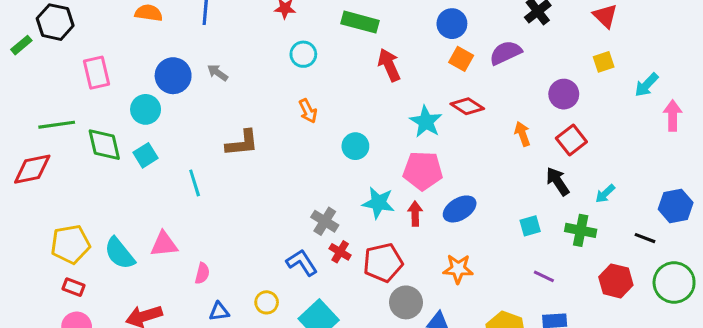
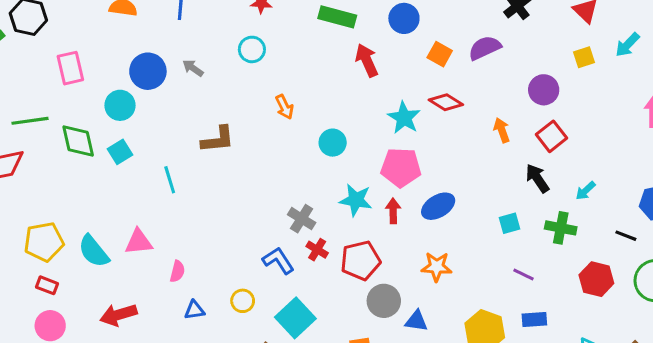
blue circle: (452, 24) -> (404, 18), moved
cyan circle: (303, 54) -> (252, 49), moved
cyan arrow: (647, 85) -> (627, 45), moved

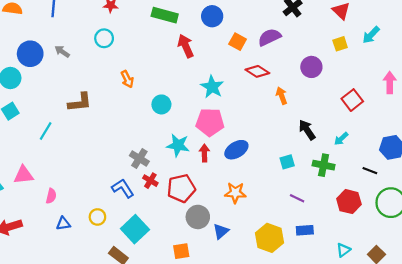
red diamond: (446, 102) -> (257, 71), moved
red square: (551, 136) -> (352, 100), moved
cyan line: (170, 180) -> (46, 131), turned 48
blue triangle: (416, 321) -> (221, 231), turned -49

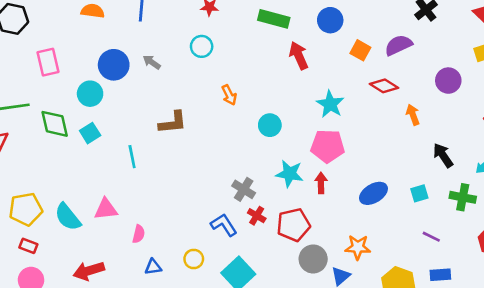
cyan line: (46, 131) -> (132, 157), turned -42
blue ellipse: (236, 150) -> (373, 193), moved
orange star: (235, 193) -> (358, 247), moved

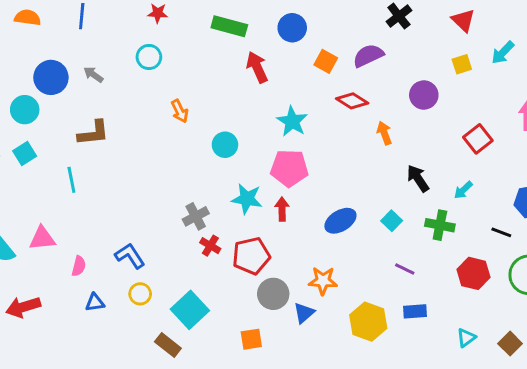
brown L-shape: (173, 123) -> (93, 133), moved
gray cross: (244, 189) -> (196, 216), turned 30
cyan square: (419, 193) -> (392, 221), turned -30
blue L-shape: (224, 225) -> (130, 256), moved

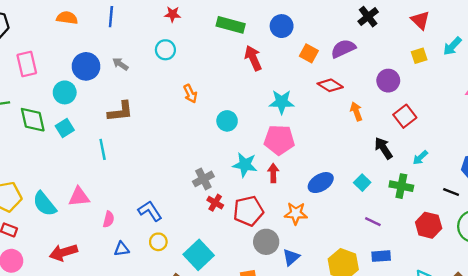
cyan star: (292, 121) -> (282, 102), turned -30
red square: (478, 139) -> (405, 116), moved
orange star: (323, 281) -> (296, 213), moved

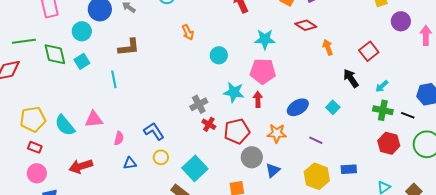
purple circle: (388, 81) -> (401, 21), moved
green cross: (401, 186) -> (383, 110), moved
purple line: (373, 222) -> (316, 140), moved

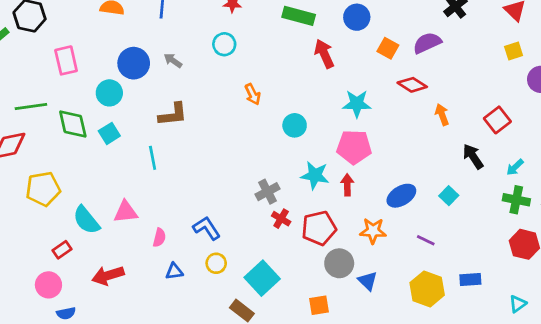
yellow pentagon: (33, 119) -> (43, 189), moved
red rectangle: (35, 147) -> (62, 250), moved, turned -56
blue triangle: (273, 170) -> (368, 281), turned -35

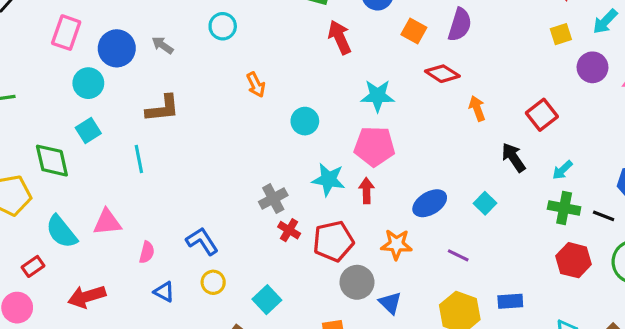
purple semicircle: (427, 43) -> (460, 25), turned 132
pink rectangle: (66, 60) -> (66, 33), moved, turned 32
green diamond: (73, 124) -> (52, 161), moved
blue triangle: (174, 271) -> (164, 292), turned 36
cyan square: (262, 278) -> (267, 300), size x0.7

